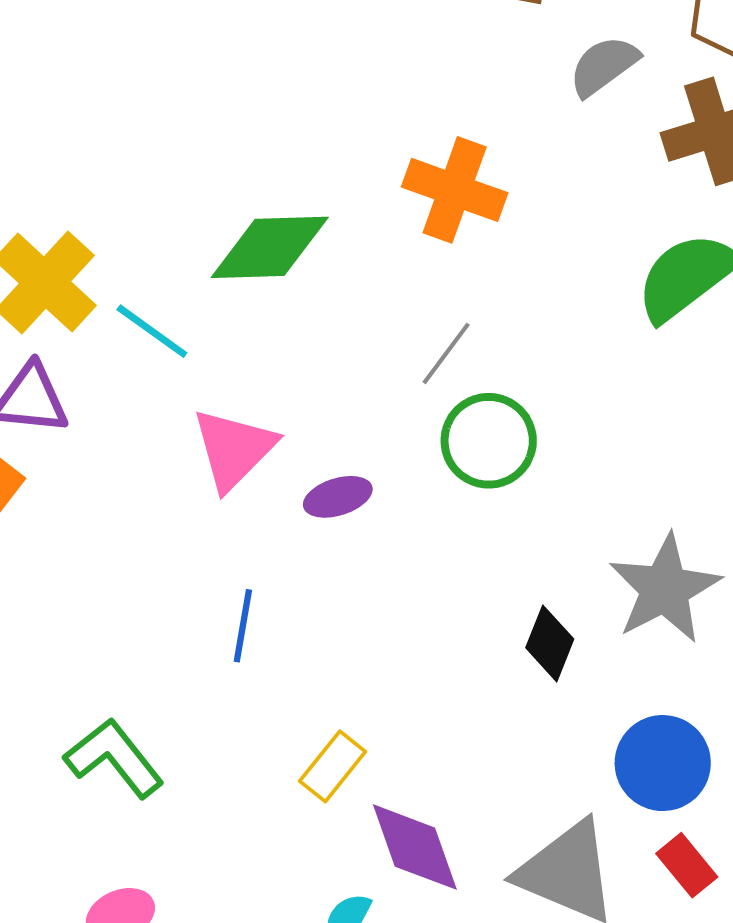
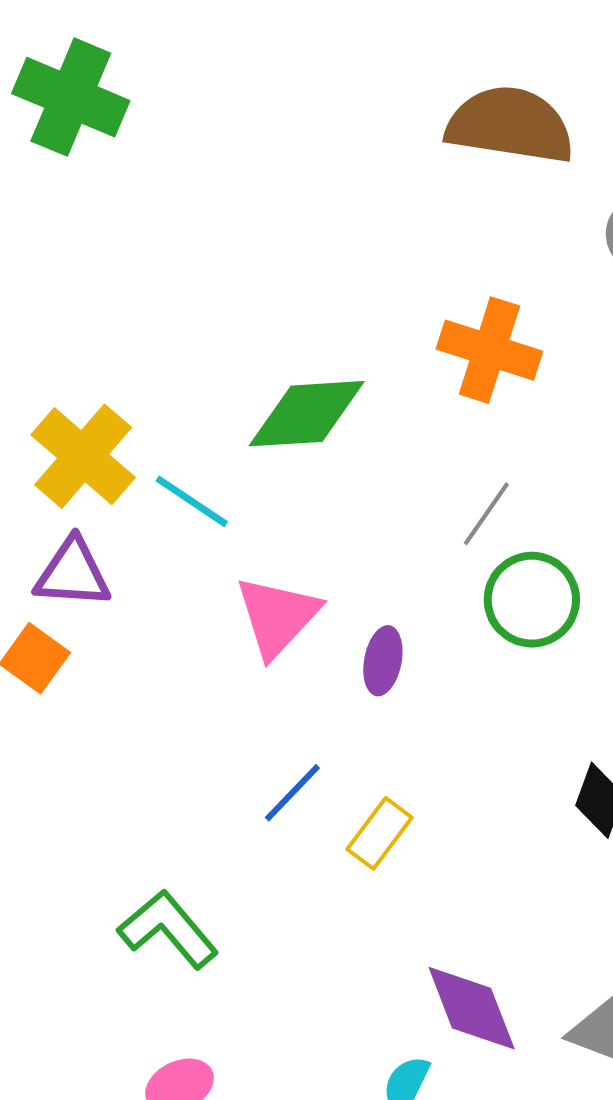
purple ellipse: (338, 497) -> (383, 661), turned -60
blue line: (243, 626) -> (292, 793), turned 36
yellow rectangle: (333, 766) -> (380, 833), moved

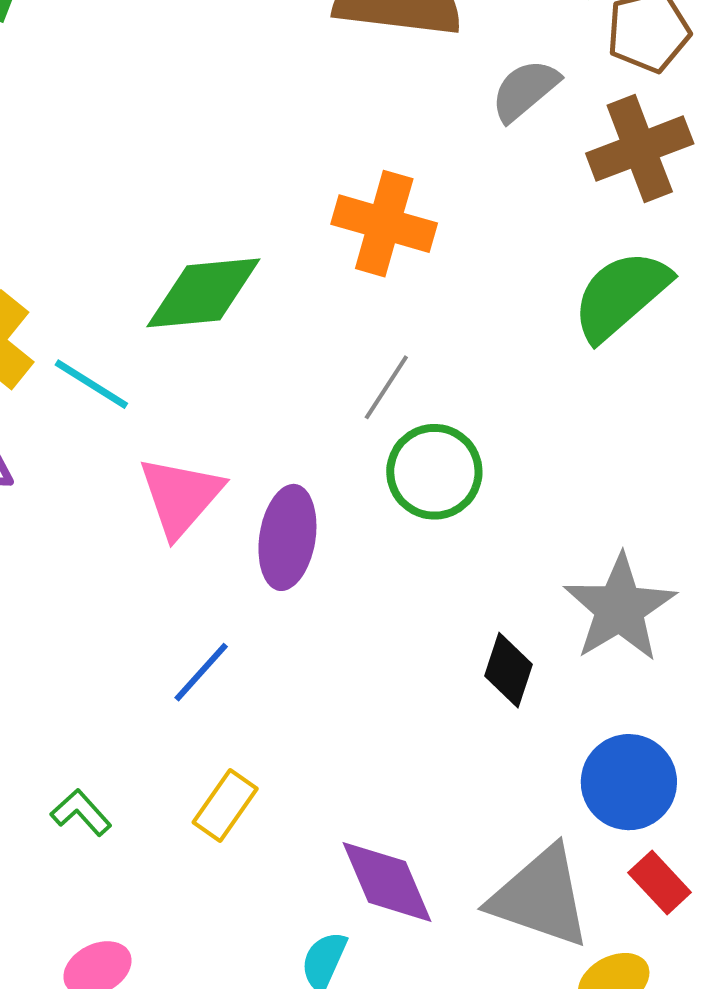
purple ellipse: (383, 661) -> (287, 537), size x1.5
yellow rectangle: (380, 833) -> (225, 805), moved
green L-shape: (168, 929) -> (81, 813), size x0.6

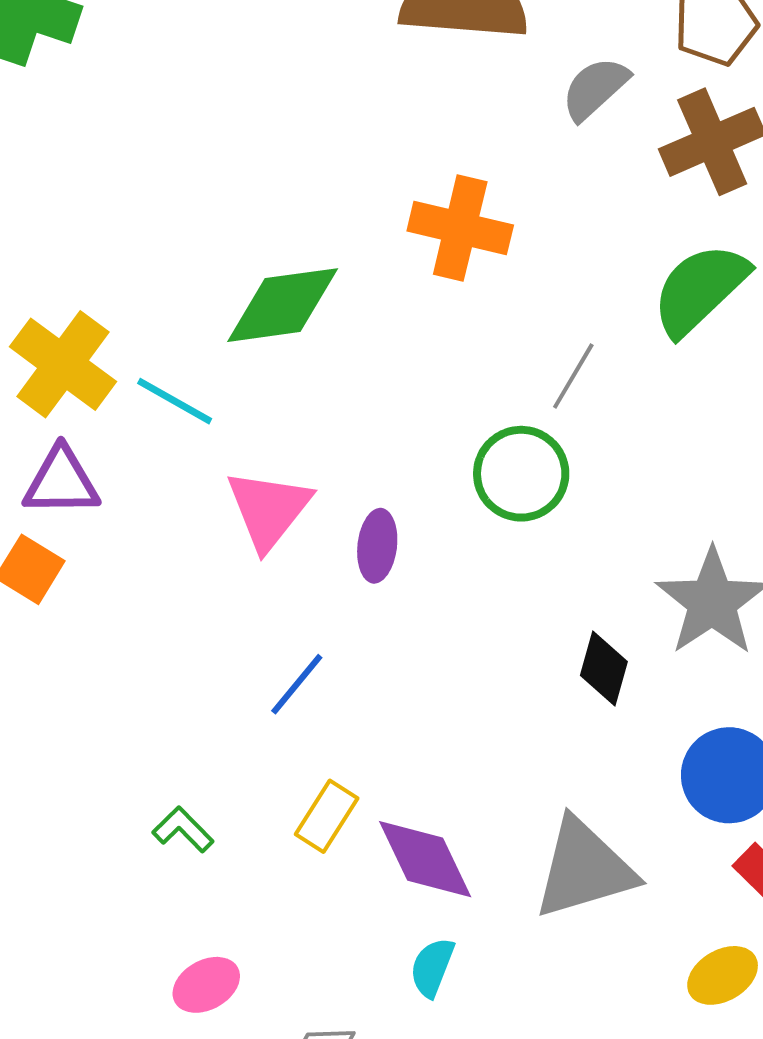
gray line: (386, 387) -> (573, 376), moved
purple ellipse: (287, 537) -> (377, 546), size x0.7
purple diamond: (387, 882) -> (425, 859), moved
gray triangle: (540, 897) -> (584, 869), moved, turned -33

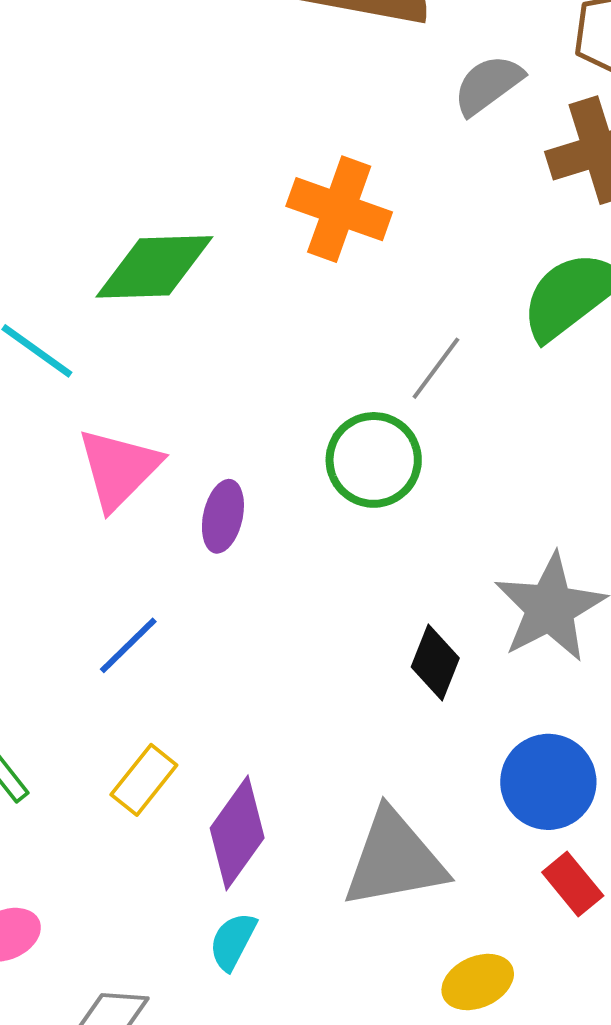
purple diamond: (425, 859) -> (237, 833), turned 55
yellow ellipse: (723, 975) -> (478, 982), moved

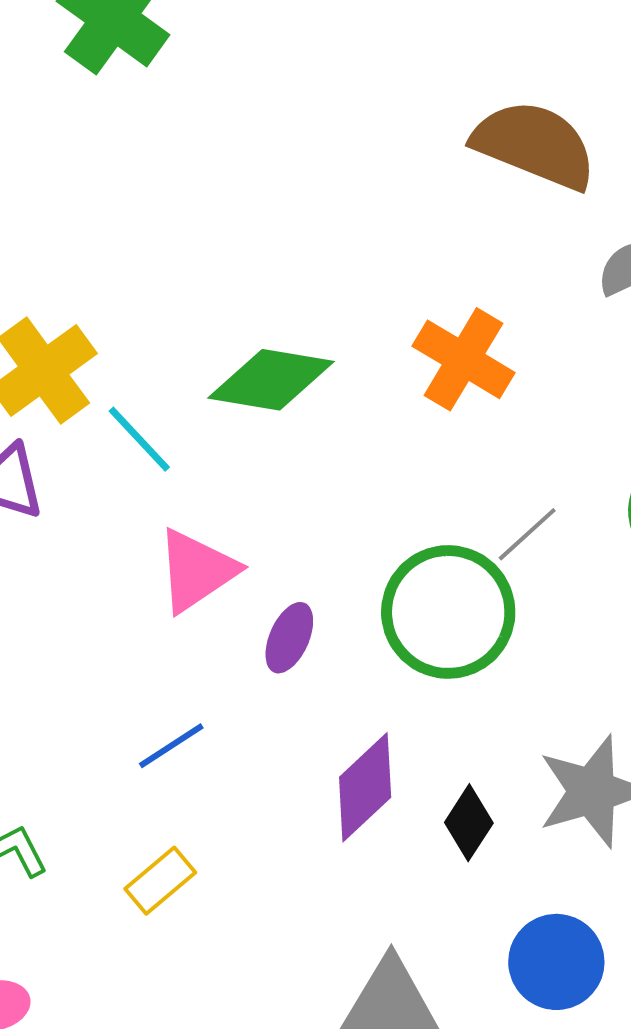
green circle: (374, 460) -> (448, 612), size x1.4
purple diamond: (237, 833) -> (365, 787), moved

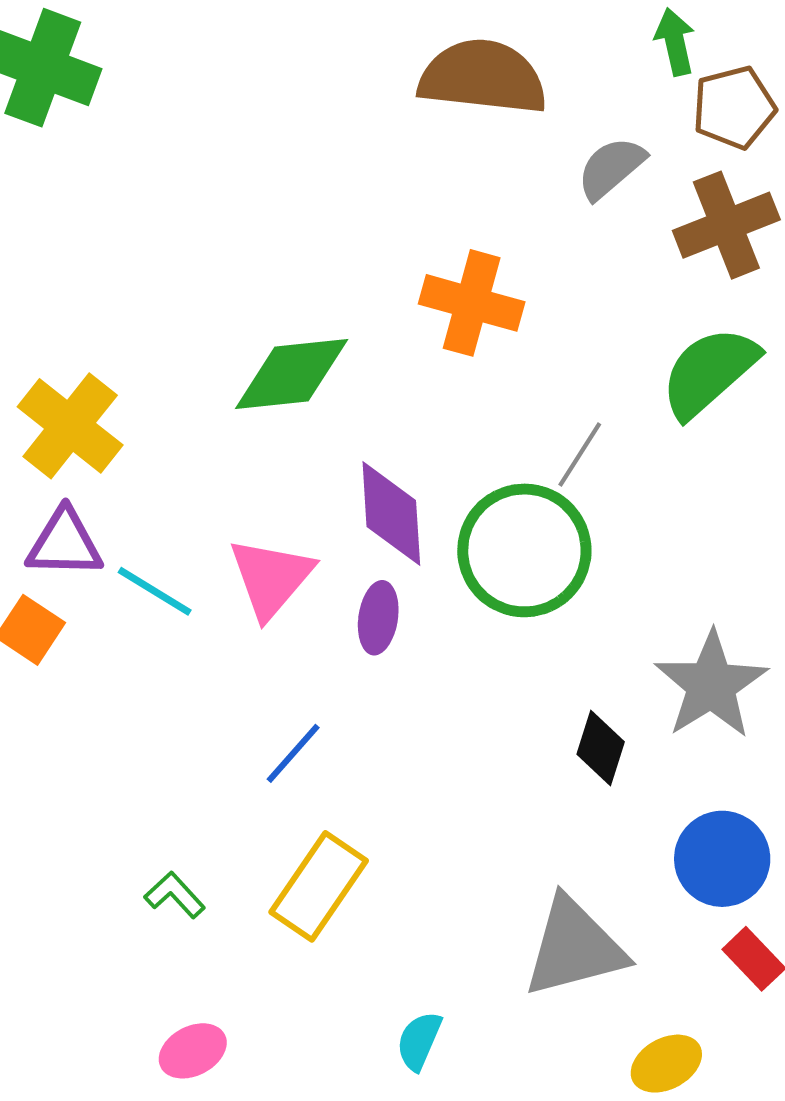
cyan line: (139, 439) -> (155, 591), moved
purple diamond: (365, 787) -> (391, 514), moved, turned -35
yellow rectangle: (160, 881) -> (319, 886), size x1.5

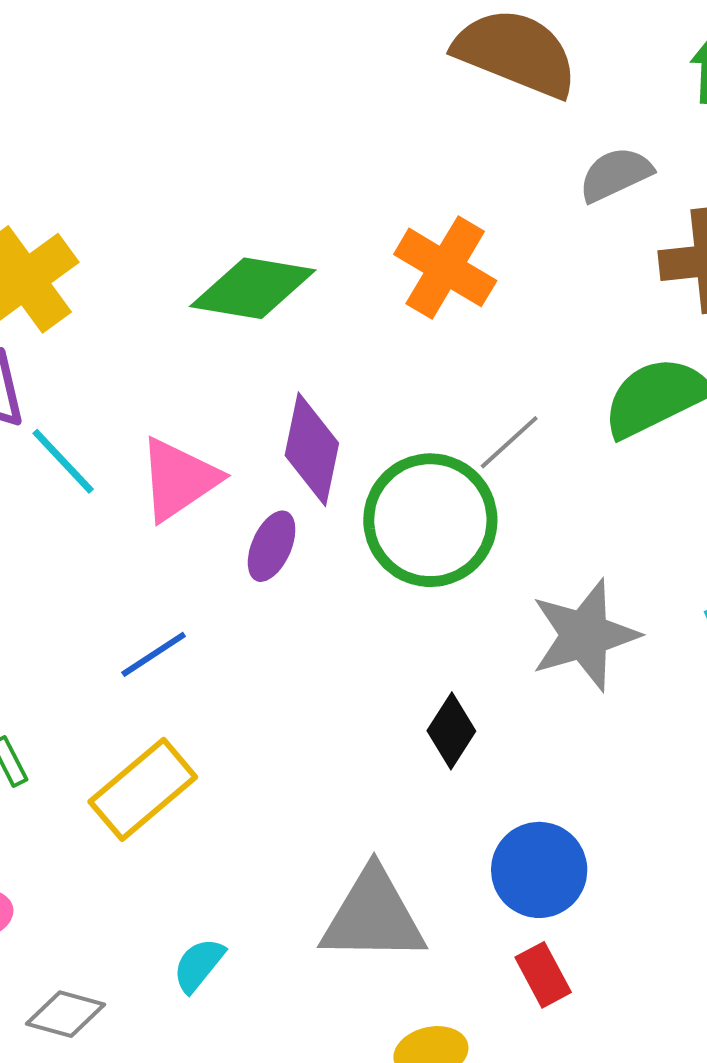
gray star: (711, 685) -> (585, 635), moved

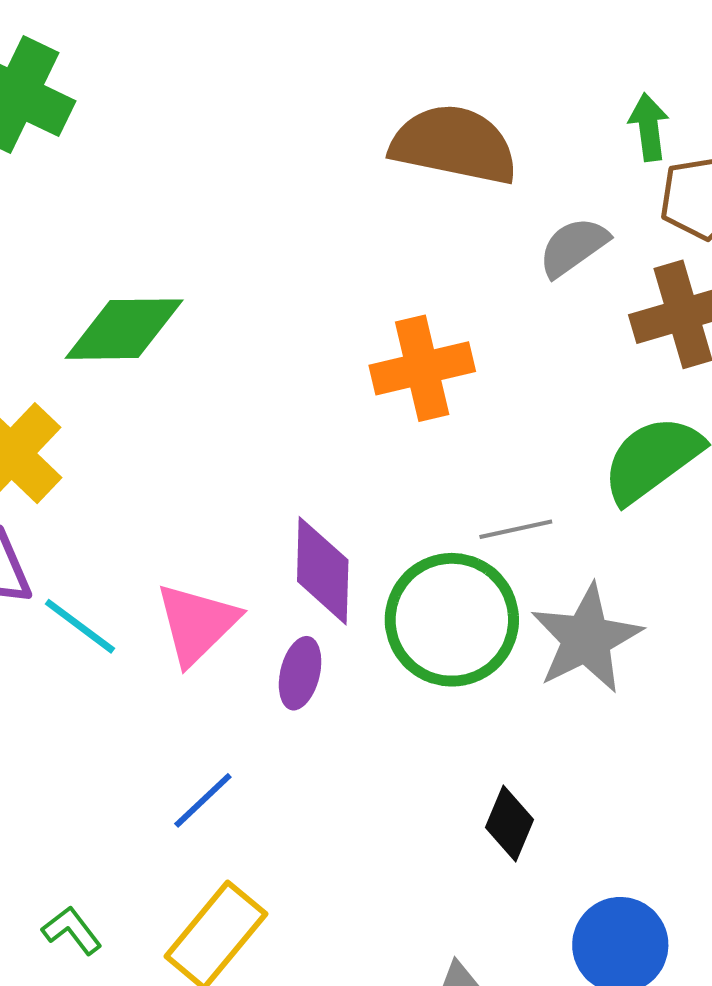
orange cross: (445, 267) -> (422, 368), turned -34
green diamond: (253, 288) -> (124, 329), moved
gray line: (509, 442) -> (516, 529), turned 40
gray star: (585, 635) -> (586, 639), moved

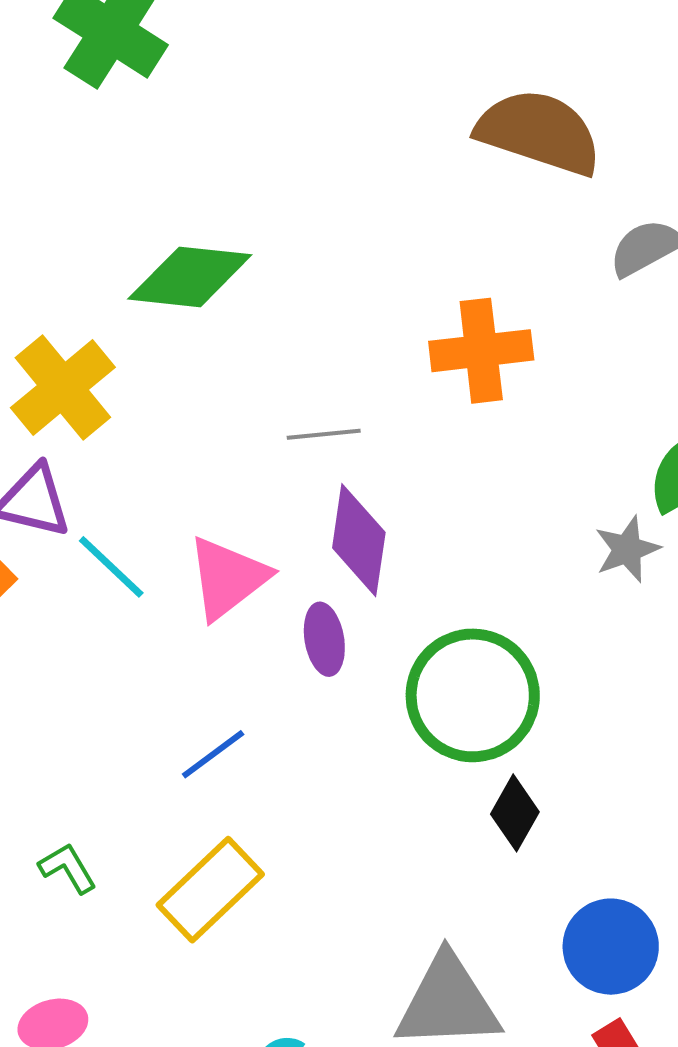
gray line: (516, 529) -> (324, 434), moved
green circle: (452, 620) -> (473, 695), moved
gray star: (586, 639) -> (627, 549), moved, size x0.6
purple ellipse: (300, 673) -> (324, 639), turned -30

